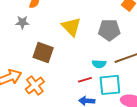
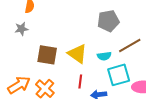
yellow triangle: (71, 27) -> (77, 54), moved
red line: (85, 80) -> (80, 82), moved, turned -56

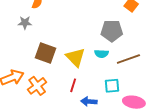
cyan semicircle: (104, 56) -> (101, 54), moved
cyan square: (119, 75) -> (112, 86), size x0.7

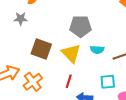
gray pentagon: (112, 31) -> (80, 26), moved

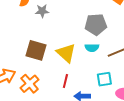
gray star: (21, 19) -> (42, 11), moved
gray pentagon: (80, 26) -> (96, 24), moved

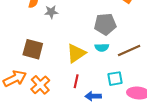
brown square: (36, 50) -> (33, 49), moved
yellow triangle: (66, 53) -> (76, 53), turned 45

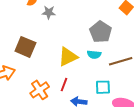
gray pentagon: (105, 24) -> (101, 32), turned 30
orange cross: (40, 85) -> (40, 90), moved

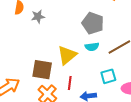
brown square: (25, 47) -> (42, 70), moved

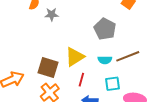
cyan semicircle: (92, 47) -> (105, 60), moved
red line: (70, 83) -> (81, 80), moved

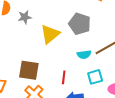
yellow triangle: (75, 57) -> (50, 34), moved

